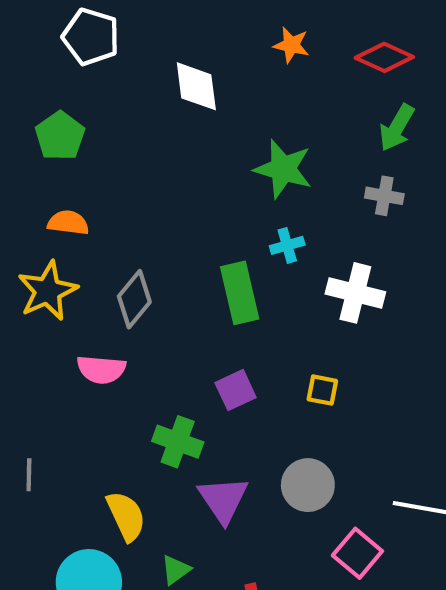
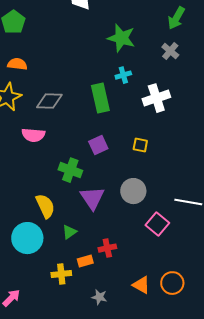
gray cross: (384, 196) -> (170, 51), turned 30
white cross: (355, 293) -> (156, 98), turned -32
gray diamond: (134, 299) -> (49, 101), turned 52

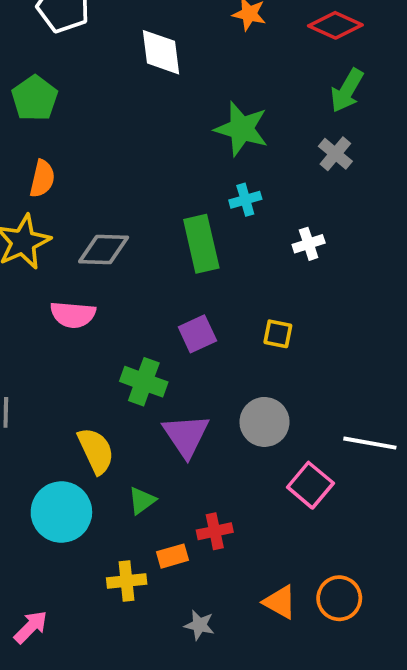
orange semicircle: (17, 64) -> (42, 179), turned 96
white cross: (156, 98) -> (309, 244), size x0.6

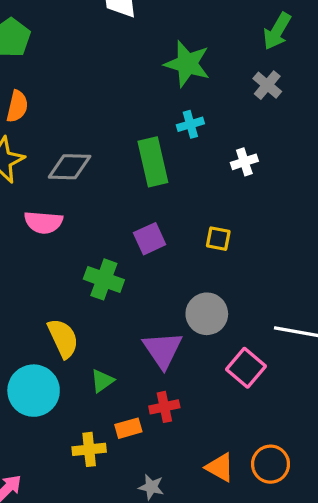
purple triangle: (186, 435) -> (163, 350), moved

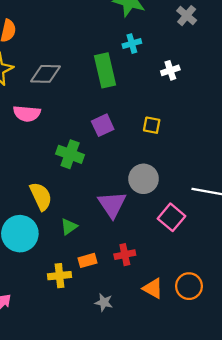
red cross: (164, 407) -> (125, 255), moved

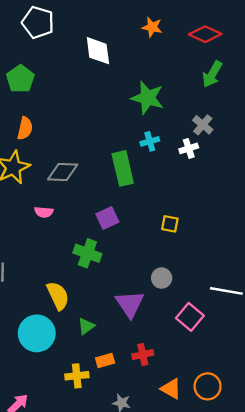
gray cross: (187, 16) -> (203, 125), moved
white cross: (170, 70) -> (189, 148), moved
pink semicircle: (27, 114) -> (44, 212), size x0.7
purple square: (103, 125) -> (107, 218), moved
gray circle: (144, 179) -> (162, 278), size x0.7

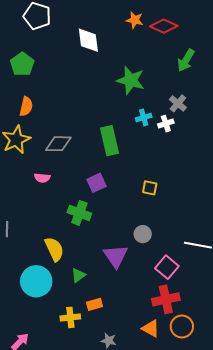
red diamond: (205, 34) -> (164, 26), moved
cyan cross: (150, 141) -> (144, 118), moved
red cross: (143, 355) -> (166, 299), moved, size x1.5

